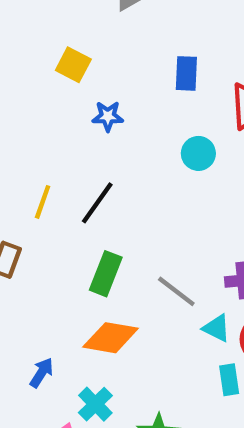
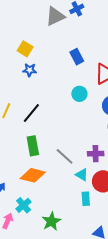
blue rectangle: (186, 73) -> (77, 57), turned -35
blue star: (108, 116) -> (30, 70), moved
green rectangle: (106, 274) -> (33, 146), turned -36

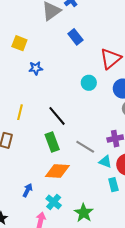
yellow square: (25, 49) -> (19, 43), moved
blue rectangle: (77, 57) -> (75, 37), moved
black line: (31, 113) -> (57, 116), moved, turned -70

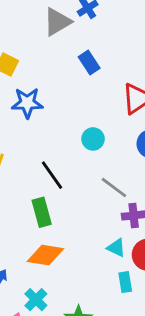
blue star: (36, 68) -> (27, 103), size x1.5
cyan circle: (89, 83) -> (93, 139), moved
gray line: (85, 147) -> (114, 188), moved

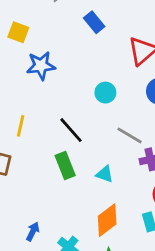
cyan triangle: (116, 248) -> (105, 174), moved
orange diamond: (45, 255) -> (107, 220), moved, turned -40

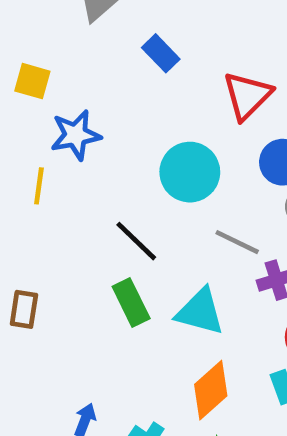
cyan circle: (105, 93) -> (190, 172), size x1.6
yellow line: (21, 126) -> (39, 186), moved
cyan triangle: (105, 174) -> (200, 312), size x1.6

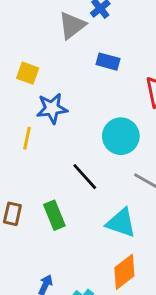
blue rectangle: (161, 53) -> (108, 62), turned -35
green rectangle: (131, 303) -> (54, 215), moved

